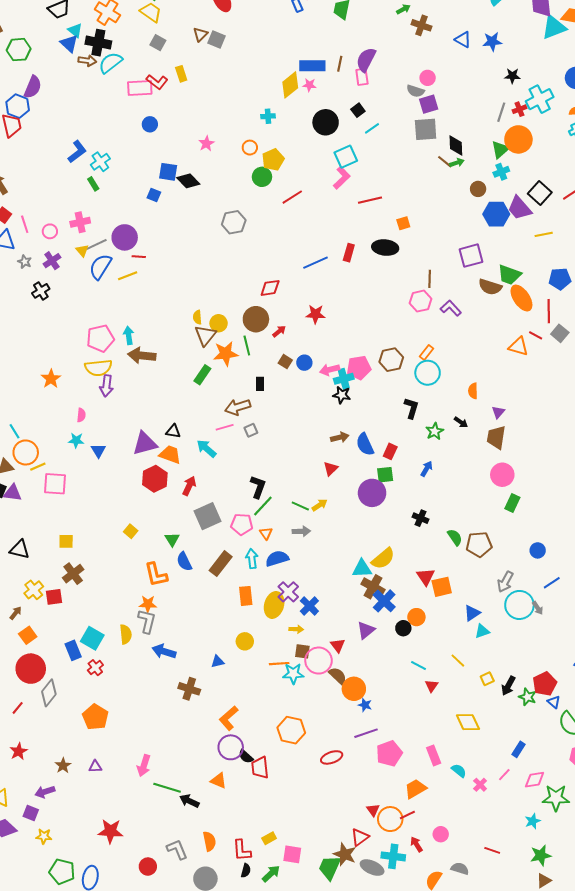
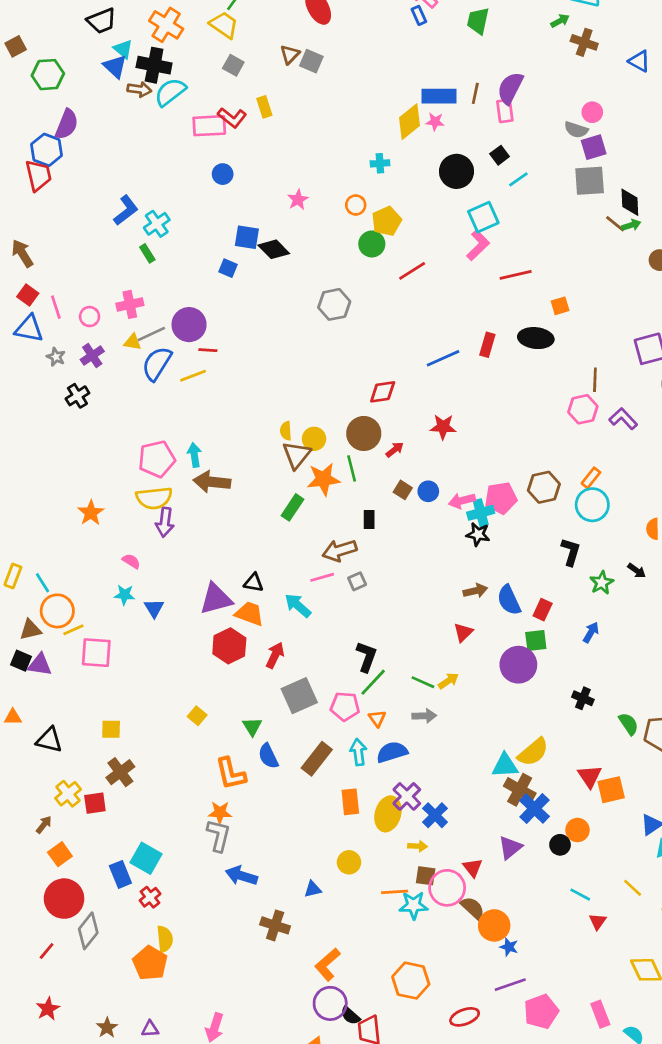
yellow triangle: (82, 251) -> (133, 342), turned -40
pink semicircle: (81, 415) -> (131, 561), turned -64
yellow semicircle: (126, 634) -> (165, 939), moved

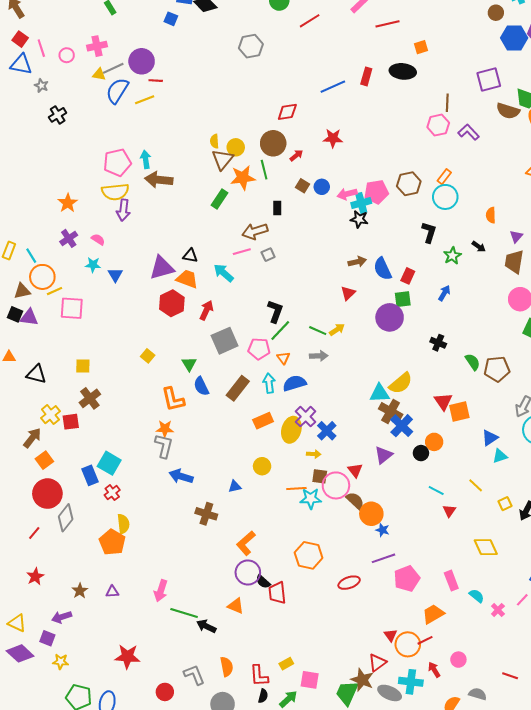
purple cross: (92, 356) -> (69, 238), moved
orange rectangle: (350, 802) -> (263, 421), turned 72
brown arrow: (44, 825) -> (32, 438), size x1.5

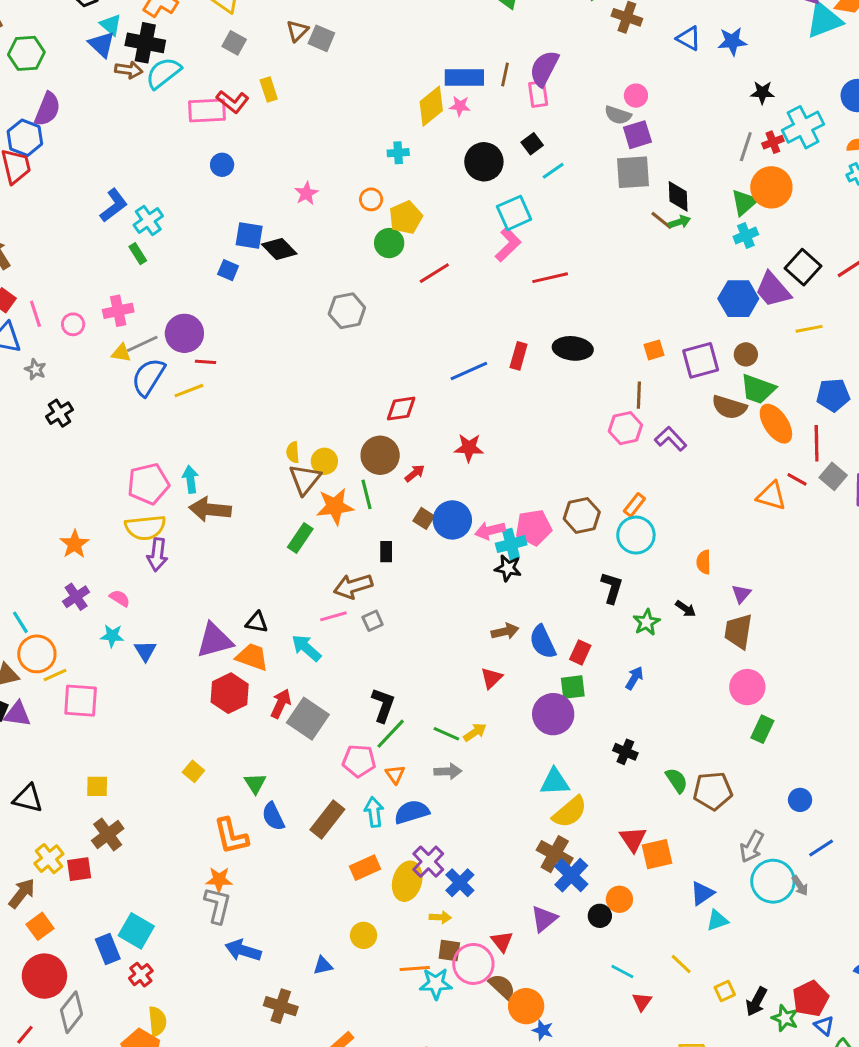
brown circle: (496, 13) -> (746, 354), moved
orange square: (421, 47) -> (654, 350), moved
blue circle: (322, 187) -> (452, 520), size x1.6
gray square: (225, 341) -> (308, 719), moved, turned -32
cyan triangle: (379, 393) -> (555, 782), moved

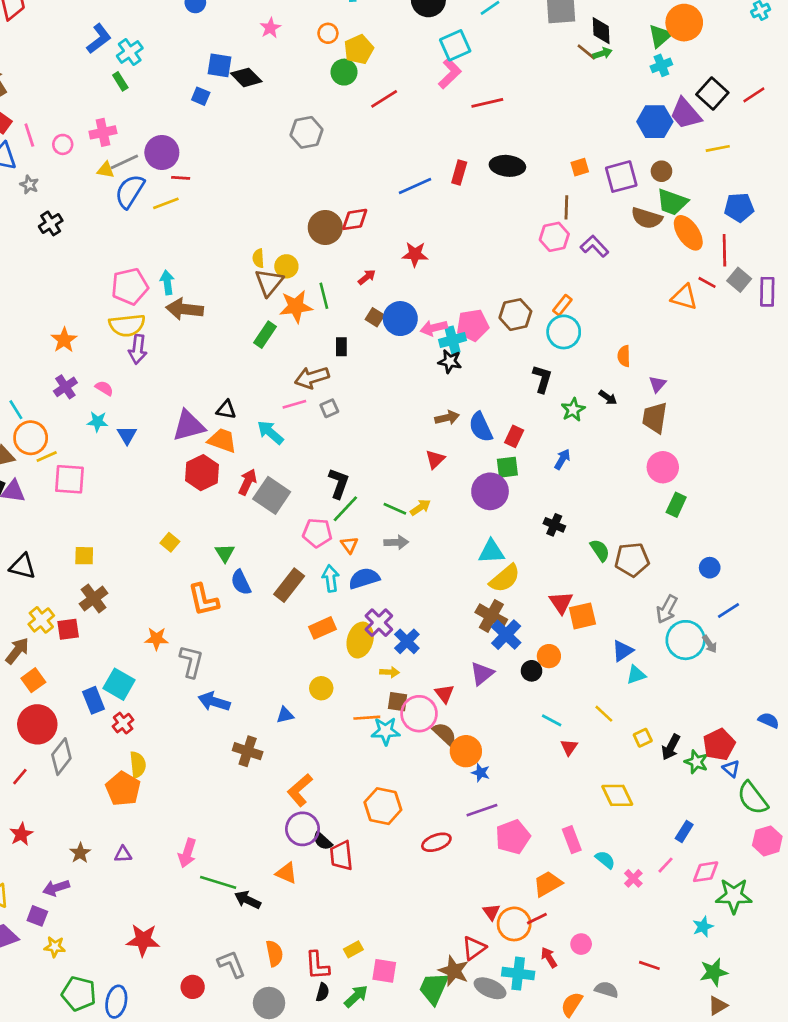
brown circle: (380, 455) -> (325, 227), moved
orange star: (219, 880) -> (156, 639), moved

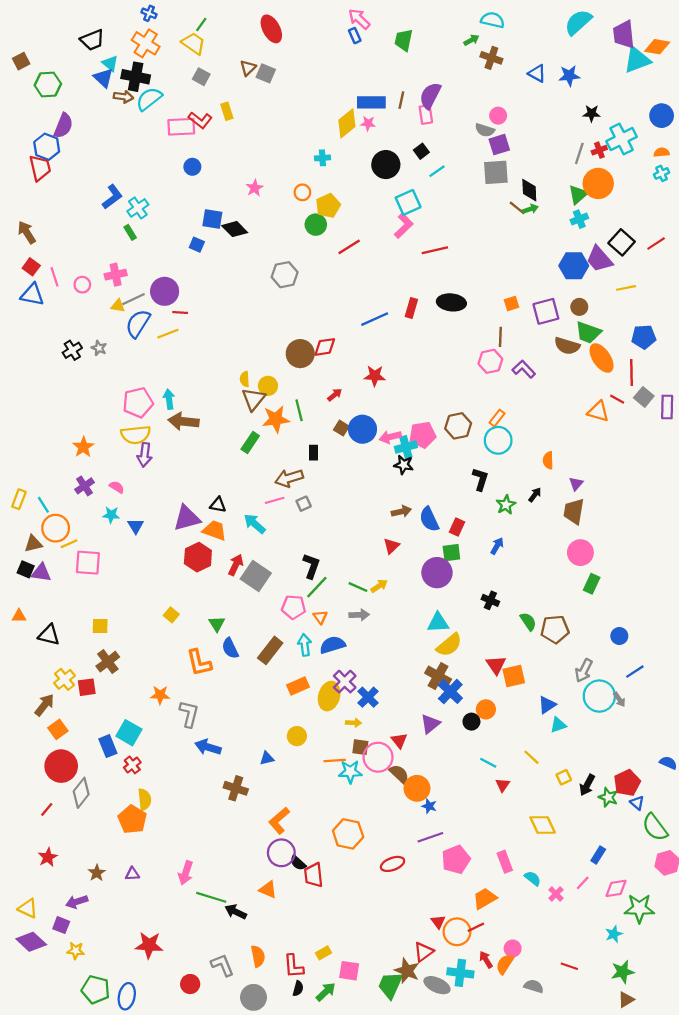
gray star: (29, 185) -> (99, 348), moved
black arrow: (608, 398) -> (535, 495), turned -88
orange semicircle: (572, 1004) -> (505, 964), moved

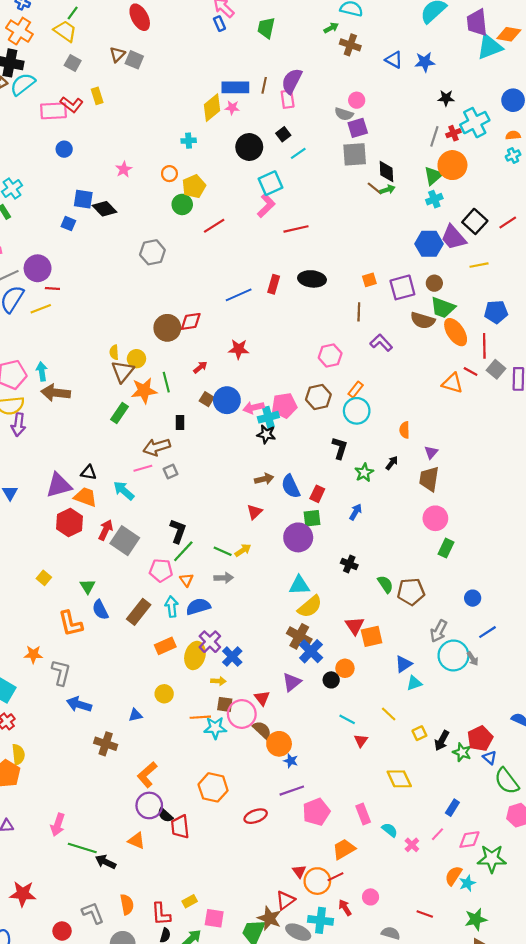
pink hexagon: (490, 361) -> (330, 356), moved
orange semicircle: (505, 964) -> (453, 876), moved

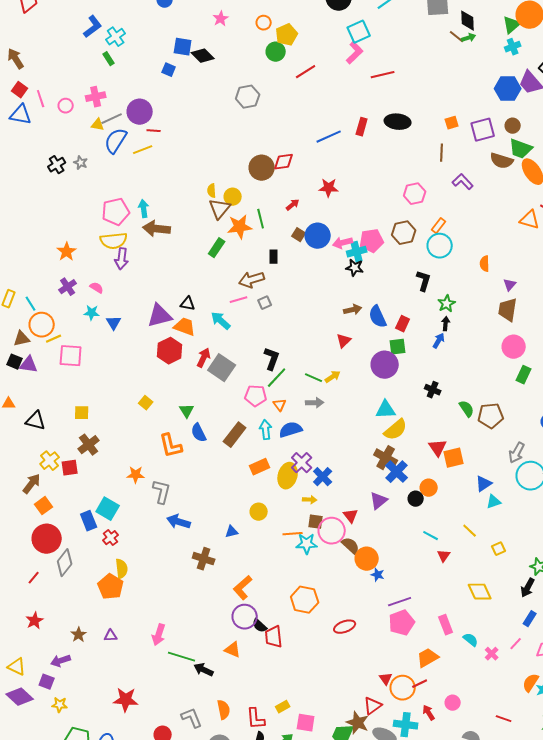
black arrow: (392, 463) -> (446, 324), moved, turned -32
black arrow: (442, 741) -> (528, 588), moved
purple line: (292, 791) -> (400, 602), moved

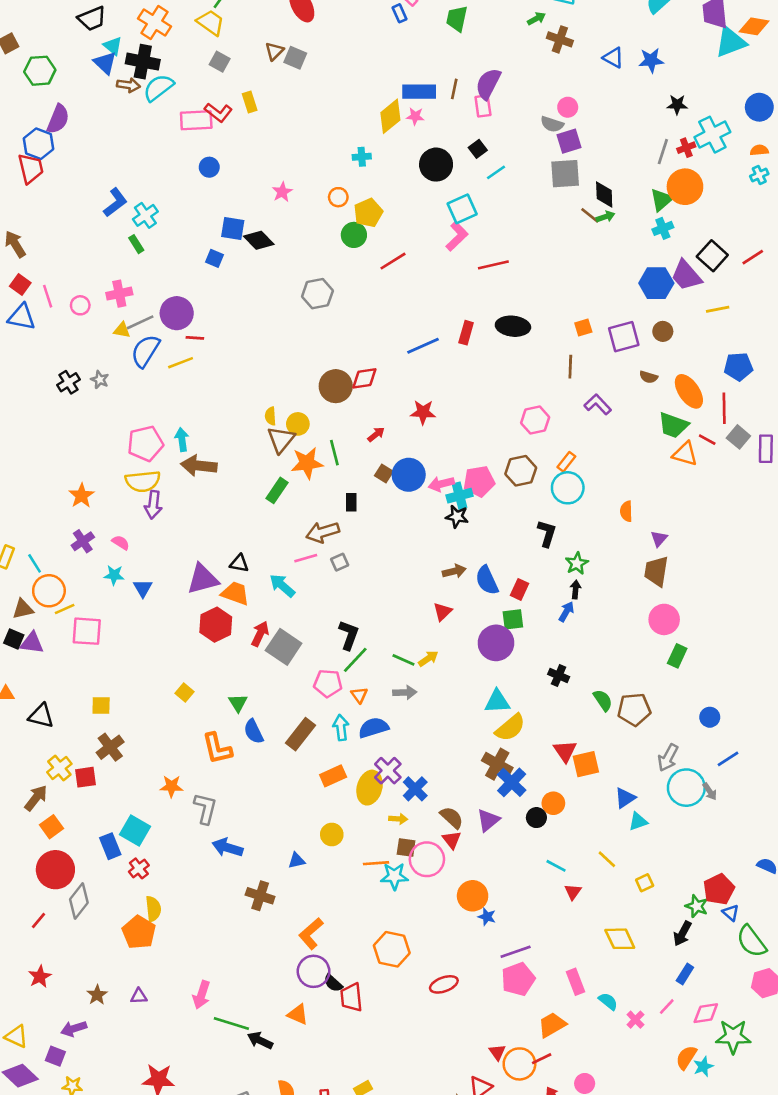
green trapezoid: (521, 149) -> (673, 425), moved
brown semicircle: (502, 161) -> (648, 377), size x0.6
brown semicircle: (351, 546) -> (452, 818), moved

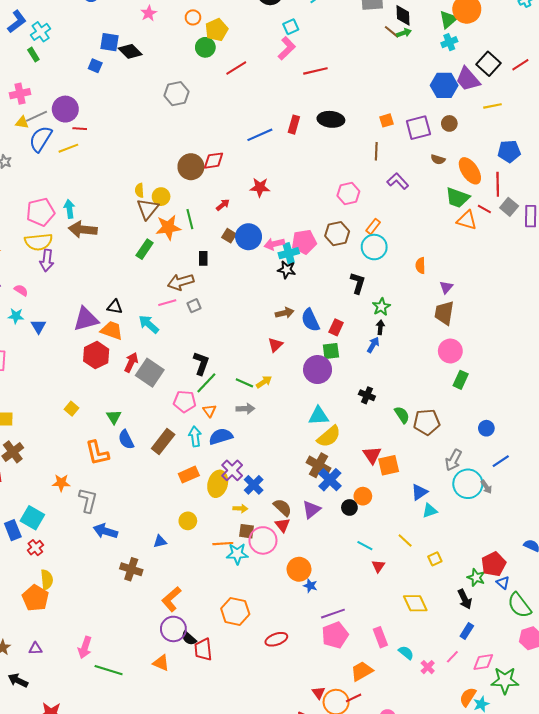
cyan square: (462, 209) -> (291, 27), size x0.7
black arrow: (682, 934) -> (465, 599), turned -54
black arrow: (260, 1040) -> (18, 680), moved

